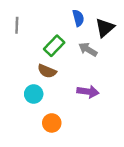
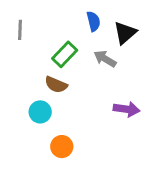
purple arrow: (88, 92) -> (127, 109), moved

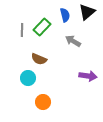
gray line: (20, 30) -> (22, 30), moved
black triangle: (125, 33) -> (87, 12), moved
green rectangle: (65, 54) -> (42, 27), moved

